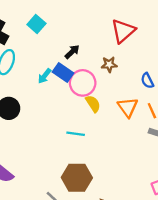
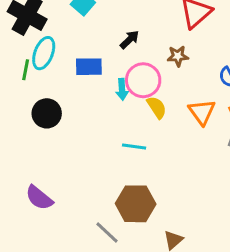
blue rectangle: (63, 73) -> (89, 67), moved, turned -36
cyan arrow: (44, 76) -> (122, 89), moved, turned -42

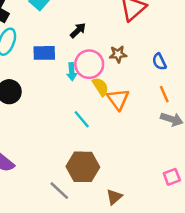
brown star: (178, 56) -> (118, 54), moved
orange triangle: (202, 112) -> (118, 99), moved
cyan line: (134, 147) -> (82, 119), turned 42

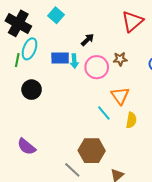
cyan arrow: (72, 72) -> (74, 61), moved
yellow semicircle: (100, 87) -> (131, 120), moved, turned 42
cyan line: (82, 119) -> (104, 113), moved

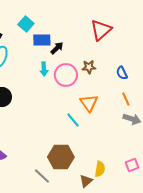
blue rectangle: (60, 58) -> (42, 40), moved
yellow semicircle: (131, 120) -> (100, 169), moved

